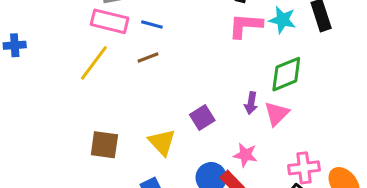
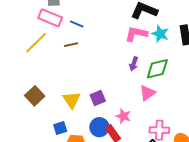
purple arrow: (251, 103) -> (134, 64), moved
purple square: (202, 117) -> (98, 98), moved
brown square: (104, 145) -> (35, 96), turned 30

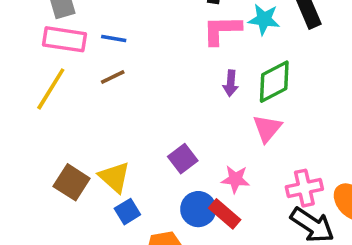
yellow triangle: (72, 100) -> (115, 177), moved
blue square: (60, 128) -> (127, 212), moved

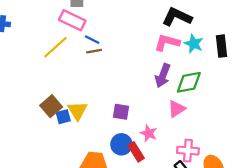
blue line: (114, 39) -> (92, 40), moved
purple arrow: (231, 83) -> (163, 76), size x1.5
purple square: (183, 159) -> (121, 112), turned 30
blue square: (127, 212) -> (63, 117), moved

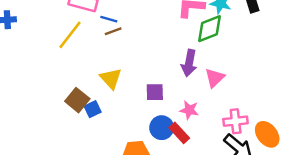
purple arrow: (163, 76) -> (189, 63), moved
green diamond: (189, 82) -> (209, 29), moved
yellow triangle: (77, 111) -> (111, 78), moved

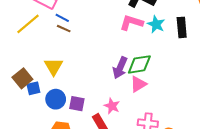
green diamond: (209, 29) -> (139, 64), moved
brown line: (113, 31) -> (64, 29), turned 32
purple square: (155, 92) -> (77, 104), moved
blue circle: (162, 128) -> (56, 99), moved

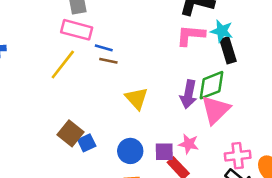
black rectangle: (182, 27) -> (228, 50), moved
yellow triangle: (54, 67) -> (137, 98), moved
pink triangle: (138, 84) -> (216, 110), size x1.4
blue circle: (56, 99) -> (130, 151), moved
purple square: (77, 104) -> (164, 152), moved

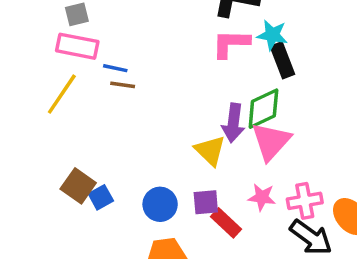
yellow triangle: (137, 98) -> (210, 150), moved
pink star: (189, 144) -> (262, 197), moved

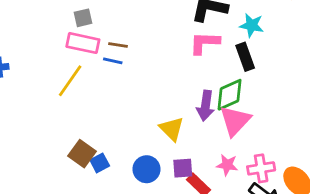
cyan star: (272, 35) -> (252, 25), moved
brown line: (123, 85) -> (118, 45), moved
yellow triangle: (210, 150) -> (172, 129), moved

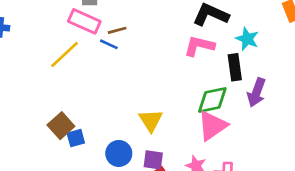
brown line: (118, 45) -> (117, 30), turned -36
purple arrow: (206, 106) -> (256, 92), moved

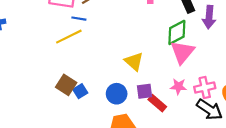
blue line: (109, 44) -> (79, 19), moved
yellow line: (65, 54) -> (69, 37), moved, turned 32

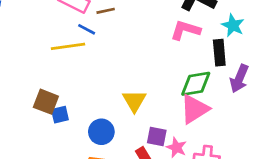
brown square: (66, 85) -> (46, 102), turned -30
purple square: (144, 91) -> (157, 136), moved

